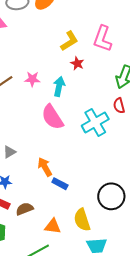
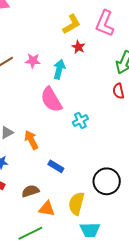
cyan cross: (95, 122) -> (80, 121), moved, size x0.6
orange arrow: (45, 167) -> (31, 140), moved
brown semicircle: (25, 209) -> (30, 191), moved
yellow semicircle: (82, 220) -> (76, 204), turned 30

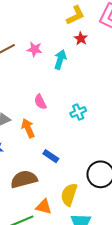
pink semicircle: (51, 100) -> (40, 102), moved, size x0.6
brown semicircle: (30, 191) -> (24, 179), size x1.5
orange triangle: (47, 209) -> (44, 207), moved

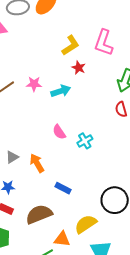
cyan arrow: (60, 59) -> (61, 91), turned 60
pink semicircle: (40, 102) -> (59, 132), moved
yellow semicircle: (69, 195) -> (86, 224), turned 45

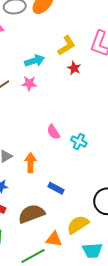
cyan arrow: (61, 91) -> (35, 61), moved
cyan cross: (85, 141) -> (79, 141), turned -35
orange arrow: (37, 163) -> (30, 163), turned 30

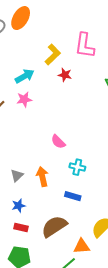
cyan cross: (79, 141) -> (77, 167), moved

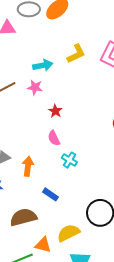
red star: (65, 75) -> (55, 111), moved
cyan cross: (77, 167) -> (69, 160), moved

